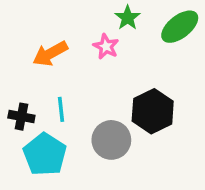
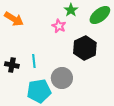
orange arrow: (50, 54) -> (14, 19), moved, turned -120
black hexagon: (153, 111) -> (85, 48), moved
cyan pentagon: (45, 154) -> (39, 91), moved, turned 30

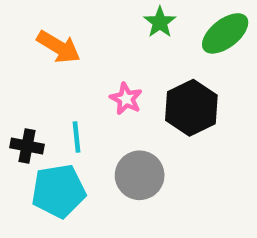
orange arrow: (14, 19) -> (59, 47), moved
pink star: (59, 26) -> (126, 99), moved
cyan pentagon: (39, 91) -> (59, 191), moved

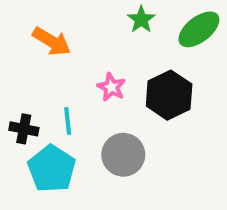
cyan pentagon: (59, 191) -> (52, 169), turned -30

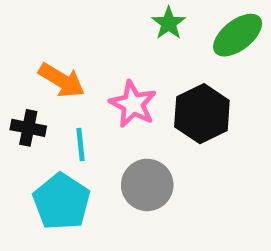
orange arrow: (52, 41) -> (62, 80), moved
pink star: (111, 87) -> (133, 104), size x1.4
black cross: (24, 129) -> (28, 128), moved

